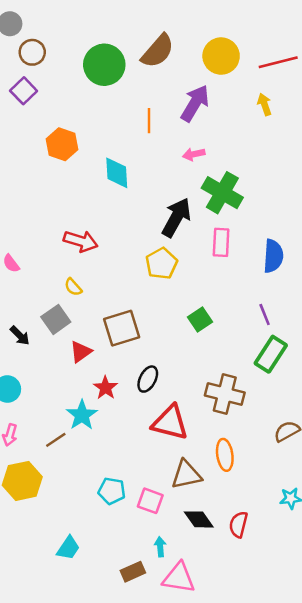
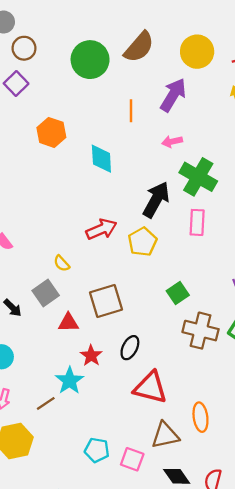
red arrow: (81, 241) -> (101, 229), moved, turned -40
red triangle: (81, 352) -> (68, 323), turned 35
brown cross: (225, 394) -> (200, 331), moved

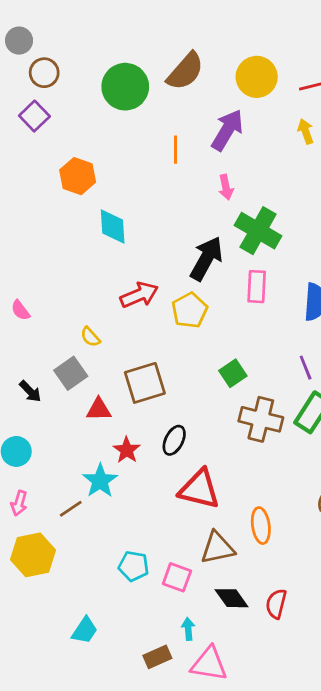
pink arrow: (172, 142) -> (226, 187), turned -90
cyan diamond: (101, 159) -> (113, 226), moved

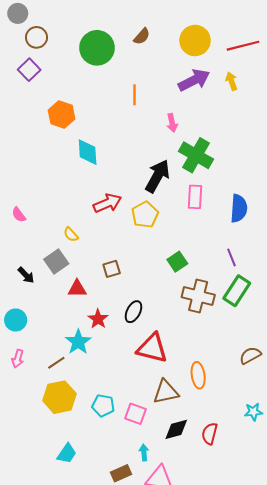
brown semicircle: (185, 71) -> (142, 36), size x0.6
purple arrow: (227, 130) -> (194, 80), moved, turned 32
brown square: (145, 383) -> (112, 269), size x0.6
yellow hexagon: (33, 555) -> (59, 397), moved
black diamond: (231, 598) -> (176, 429), turned -70

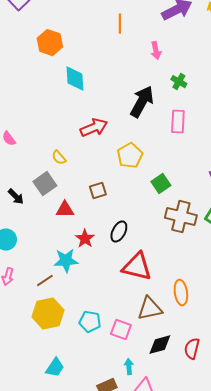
green cross: (196, 155) -> (179, 82), size x0.5
yellow pentagon: (145, 215) -> (130, 156), moved
cyan star: (78, 342) -> (66, 261), turned 30

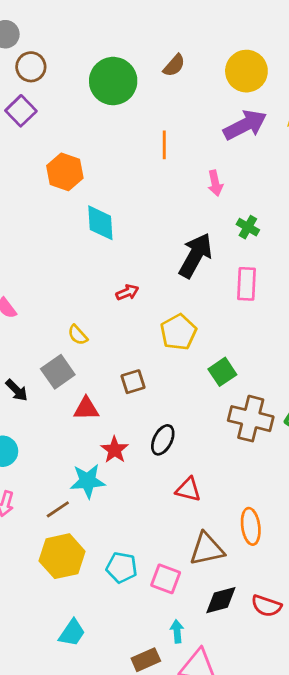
red arrow: (94, 128) -> (127, 292), size x0.6
red triangle: (137, 267) -> (188, 490), size x0.6
red semicircle: (192, 349) -> (266, 606), turned -85

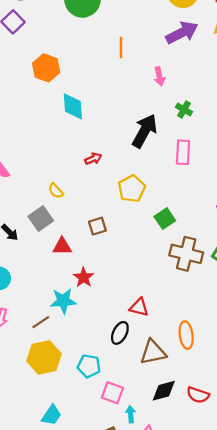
black ellipse: (163, 440) -> (120, 333), moved
pink square: (166, 579) -> (112, 393), moved

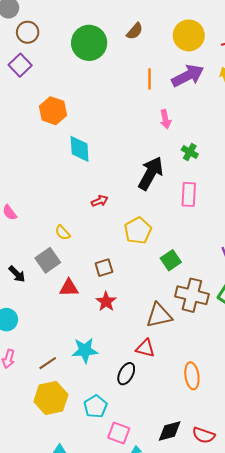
orange line: (121, 48) -> (150, 79), moved
red star: (84, 277) -> (106, 302), moved
cyan star: (63, 301) -> (85, 350), moved
brown triangle: (153, 352) -> (159, 315), moved
cyan pentagon: (89, 366) -> (95, 407), turned 30

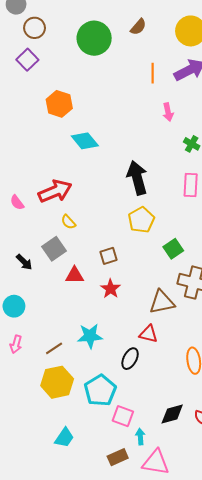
cyan diamond: (80, 149) -> (85, 141), turned -36
black arrow: (151, 173) -> (137, 178), moved, turned -44
red arrow: (100, 201) -> (55, 191), moved, size x2.0
cyan pentagon: (95, 407) -> (100, 390), size x1.4

